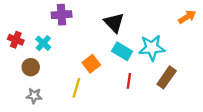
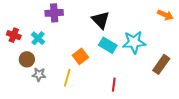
orange arrow: (187, 17) -> (165, 15), turned 56
brown rectangle: (167, 77) -> (161, 64), moved
red line: (129, 81) -> (114, 85), moved
gray star: (34, 96) -> (39, 75), moved

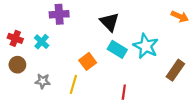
cyan star: (134, 42) -> (146, 46), turned 30
brown circle: (27, 59) -> (17, 65), moved

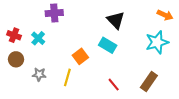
black triangle: (110, 22) -> (116, 20), moved
cyan star: (146, 46) -> (157, 42), moved, turned 30
brown rectangle: (175, 70) -> (149, 81), moved
red line: (124, 92) -> (114, 85), turned -48

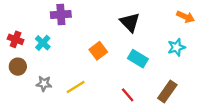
cyan star: (157, 42) -> (176, 47), size x0.7
cyan rectangle: (108, 45) -> (138, 59), moved
orange square: (80, 56) -> (98, 51), moved
yellow line: (67, 77) -> (76, 87), turned 42

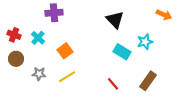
cyan star: (176, 47) -> (145, 42), moved
orange square: (98, 51) -> (65, 51), moved

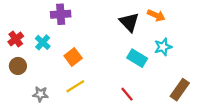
orange arrow: (164, 15) -> (156, 15), moved
red cross: (14, 35) -> (16, 39), turned 32
gray star: (39, 74) -> (40, 94), moved
brown rectangle: (148, 81) -> (180, 90), moved

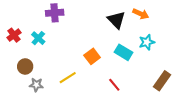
orange square: (73, 57) -> (92, 56), moved
brown circle: (18, 66) -> (25, 66), moved

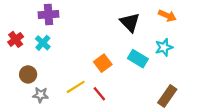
purple cross: (55, 13) -> (48, 14), moved
orange arrow: (141, 14) -> (167, 16), moved
brown rectangle: (162, 81) -> (167, 96), moved
red line: (114, 85) -> (99, 94), moved

